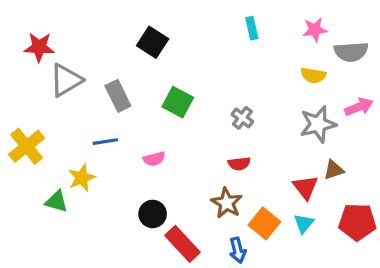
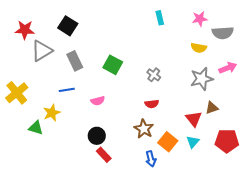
black square: (153, 42) -> (68, 26), moved
red rectangle: (183, 244) -> (104, 155), moved, size x0.7

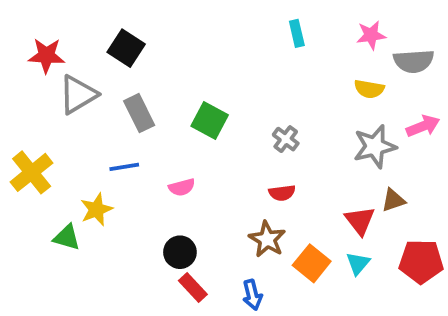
blue arrow: (151, 159) -> (252, 295), moved

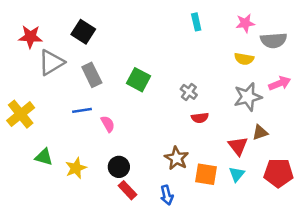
pink semicircle: (182, 187) -> (108, 124), moved, turned -105
red semicircle: (282, 193) -> (200, 118), moved
yellow star: (96, 210) -> (76, 168), moved
orange square: (312, 263) -> (206, 174), turned -30

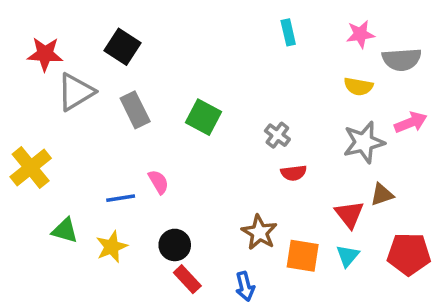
blue line: (82, 110) -> (121, 198), moved

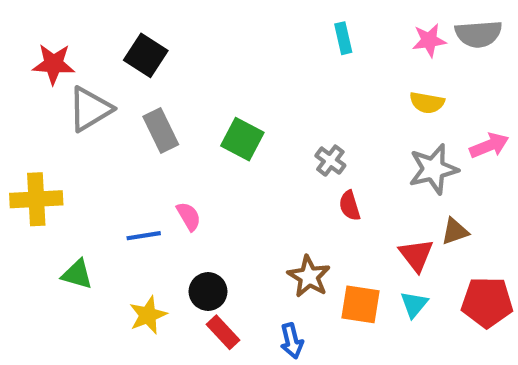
gray semicircle: (402, 59) -> (478, 34), moved
yellow cross: (31, 168) -> (36, 199), turned 36
red semicircle: (294, 173) -> (350, 206), turned 80
yellow star: (112, 247) -> (148, 315), moved

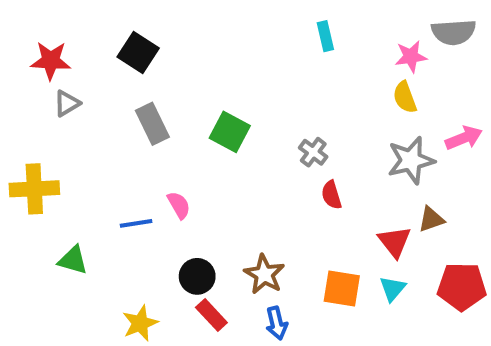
pink star: (429, 40) -> (411, 57), moved
yellow semicircle: (427, 103) -> (405, 97), turned 60
gray triangle: (90, 109) -> (67, 103), moved, size x0.6
brown star: (309, 276) -> (264, 274), moved
yellow star: (148, 315) -> (140, 323), moved

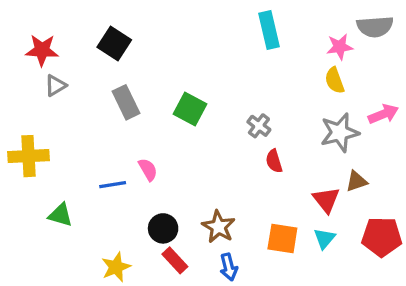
cyan rectangle: (325, 36) -> (269, 30), size x1.5

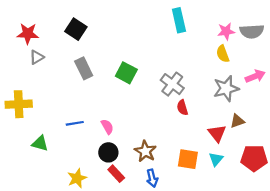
gray semicircle: (375, 27) -> (252, 31), moved
gray cross: (259, 126) -> (172, 84), size x1.5
pink semicircle: (148, 170) -> (107, 127), moved

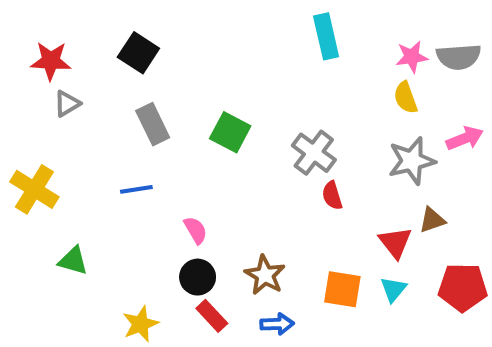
yellow cross: (19, 104) -> (34, 189), turned 35
blue line: (75, 123) -> (136, 189), moved
blue arrow: (152, 178) -> (277, 324), turned -78

